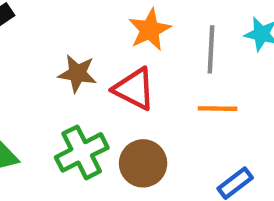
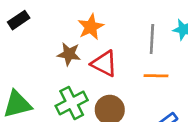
orange star: (150, 30) -> (91, 27), moved

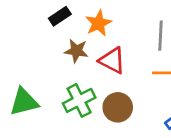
black rectangle: (19, 20) -> (60, 16), moved

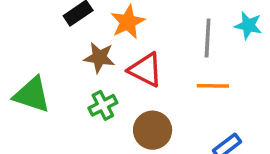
green cross: (79, 100) -> (103, 105), moved, size x0.7
green triangle: (24, 102) -> (32, 95), moved, turned 32

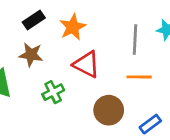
brown star: (99, 57) -> (31, 55), moved
brown circle: (153, 130) -> (109, 110), moved

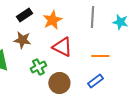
gray line: (135, 39) -> (92, 17), moved
brown circle: (109, 110) -> (59, 83), moved
blue rectangle: (150, 124) -> (95, 81), moved

